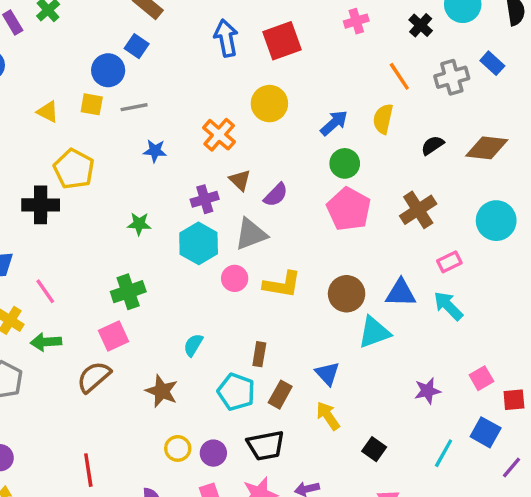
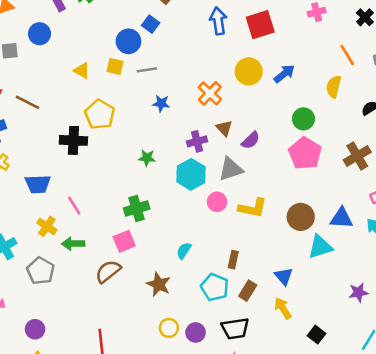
blue arrow: (334, 123) -> (284, 74), moved

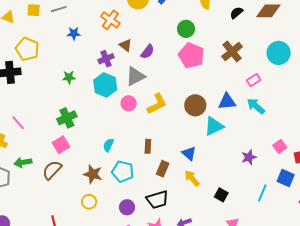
yellow L-shape: (253, 208) -> (157, 104), turned -30
green arrow: (73, 244) -> (23, 162), moved
cyan pentagon: (215, 287) -> (123, 172), moved
yellow circle: (169, 328) -> (89, 202), moved

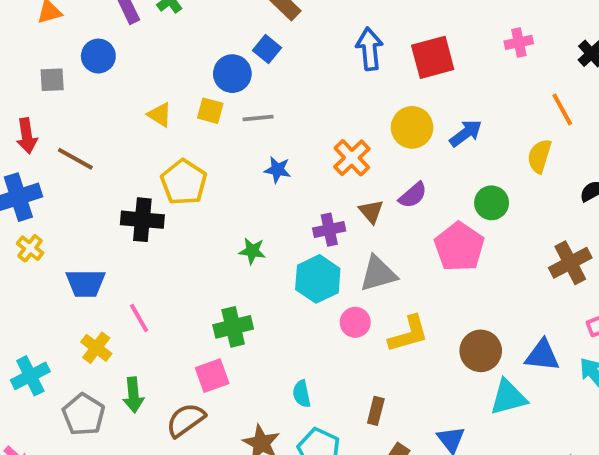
purple semicircle: (147, 52) -> (413, 195), moved
pink pentagon: (191, 55) -> (459, 247), moved
cyan semicircle: (108, 145) -> (302, 394), turned -48
green arrow: (23, 162) -> (133, 395), turned -96

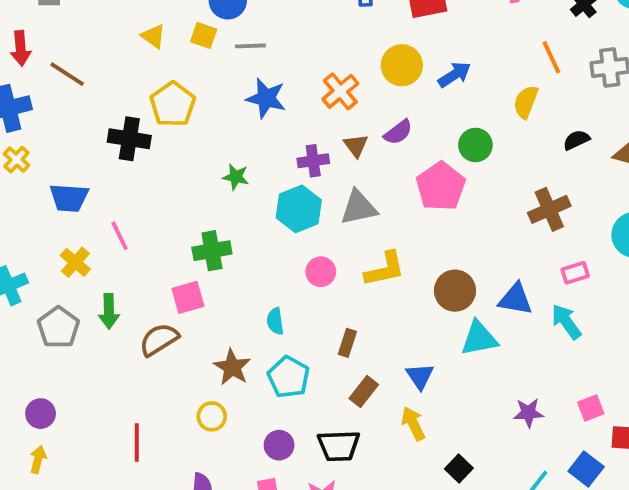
blue star: (277, 170) -> (266, 98), size x1.5
pink circle: (355, 322) -> (321, 272), moved

